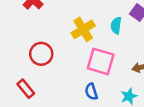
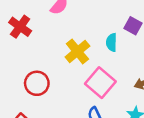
pink square: (101, 61) -> (100, 83), turned 32

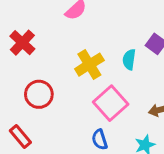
red cross: (20, 27) -> (22, 43), moved

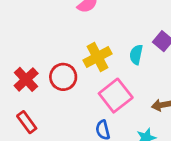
red cross: (22, 43) -> (26, 79), moved
red circle: (39, 94) -> (63, 77), moved

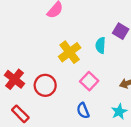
red circle: (63, 77) -> (45, 85), moved
pink square: (116, 96) -> (89, 81), size x0.7

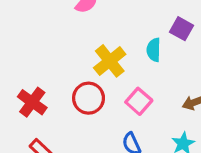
red circle: (45, 85) -> (89, 98), moved

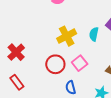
red circle: (89, 98) -> (55, 64), moved

